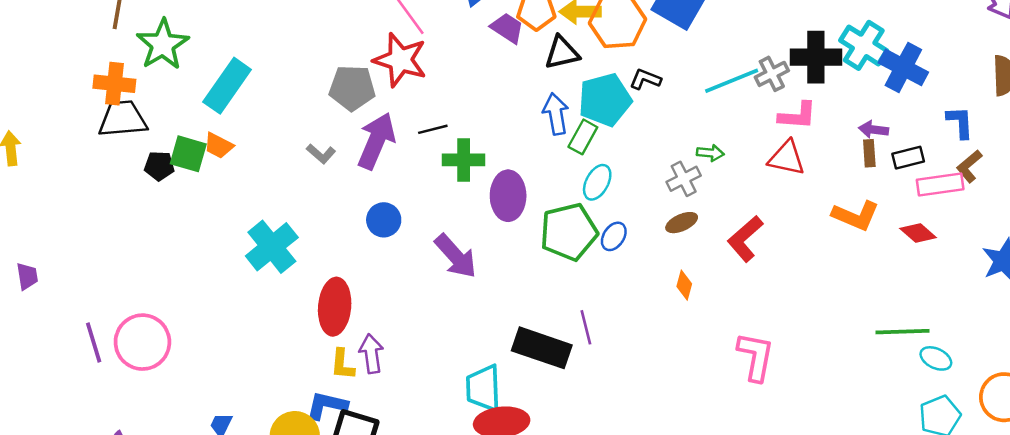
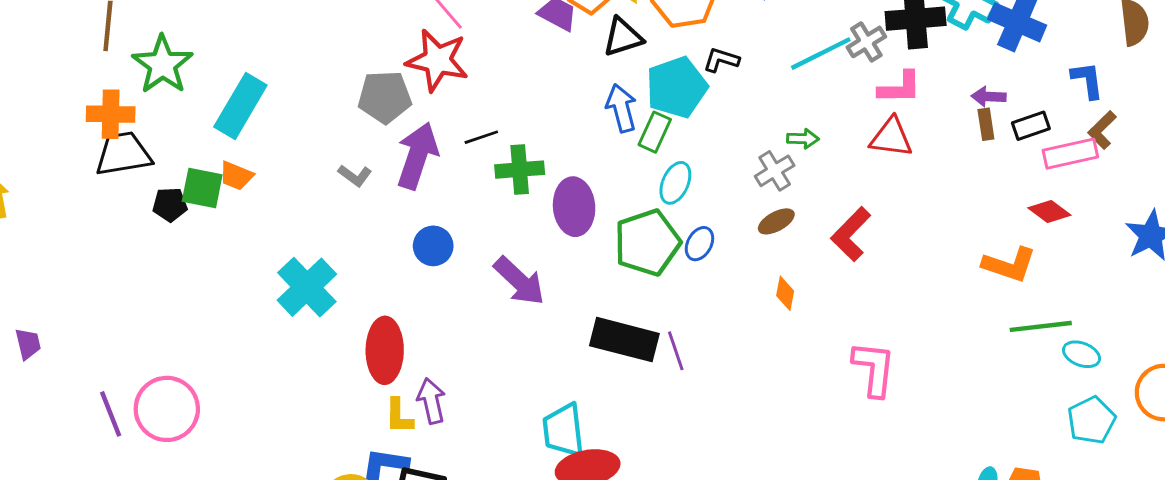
orange L-shape: (856, 216) -> (1009, 265), moved
black rectangle: (542, 348) -> (624, 340), moved

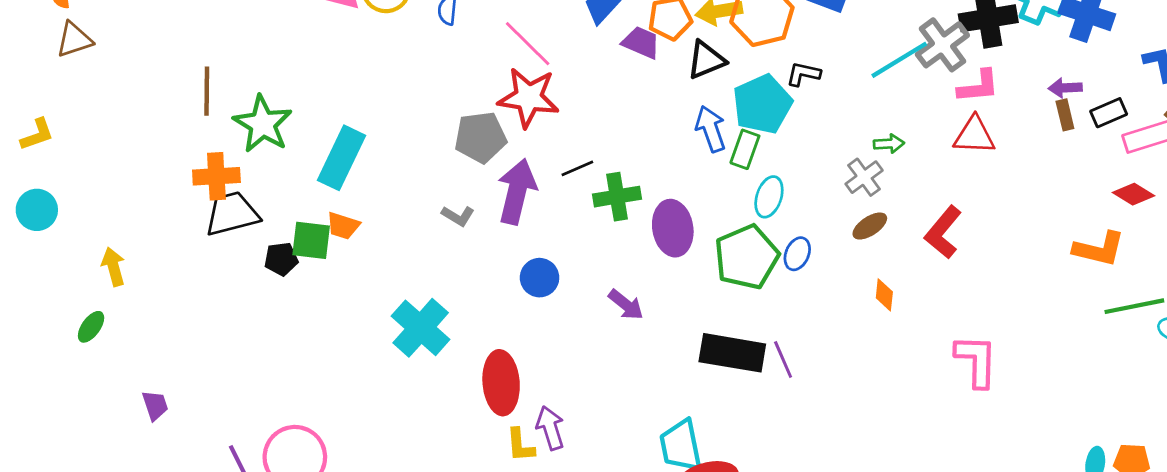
gray cross: (866, 42) -> (942, 45), size x1.4
purple arrow: (519, 281) -> (626, 305), size x0.7

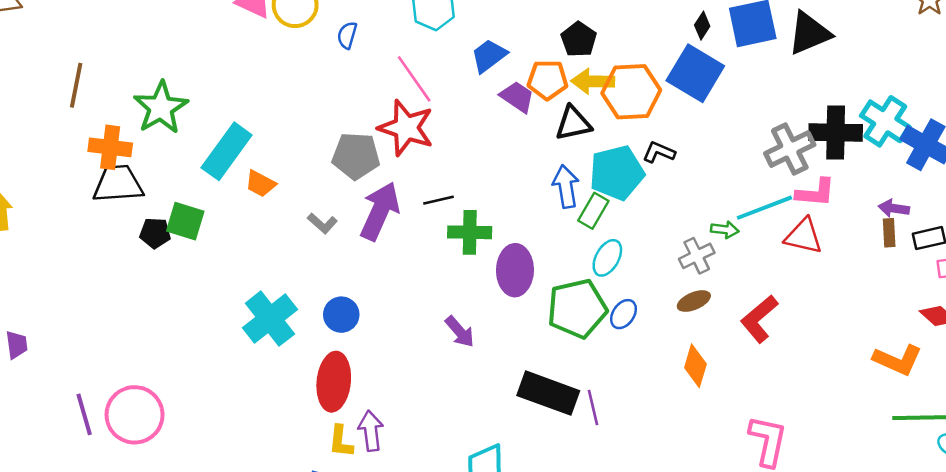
cyan line: (899, 60) -> (764, 208), moved
brown line: (207, 91) -> (76, 85), moved
orange trapezoid: (343, 226) -> (260, 184), moved
blue circle: (540, 278) -> (341, 315), moved
orange diamond: (884, 295) -> (695, 366), size x1.4

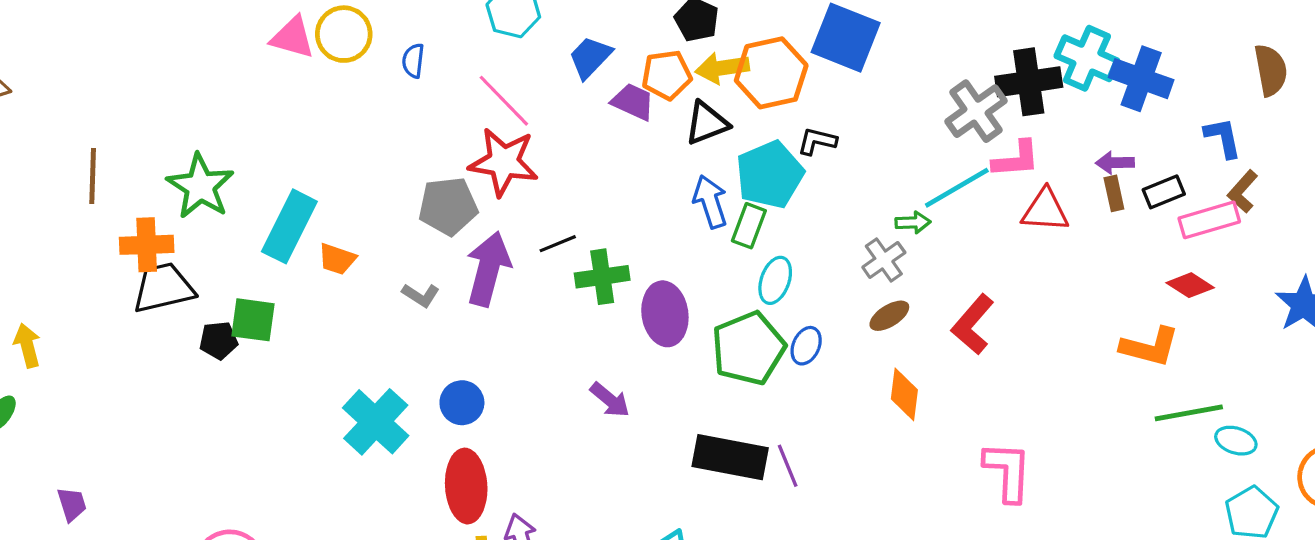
red triangle: (804, 236) -> (1045, 210), moved

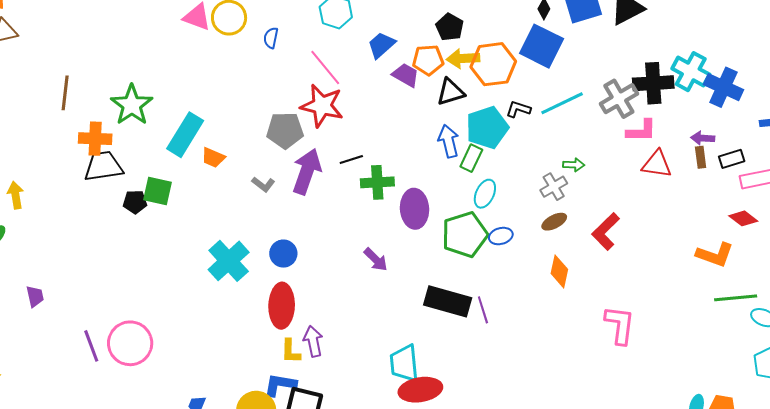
cyan line: (957, 188) -> (562, 103), moved
blue ellipse: (806, 346) -> (501, 236), turned 45

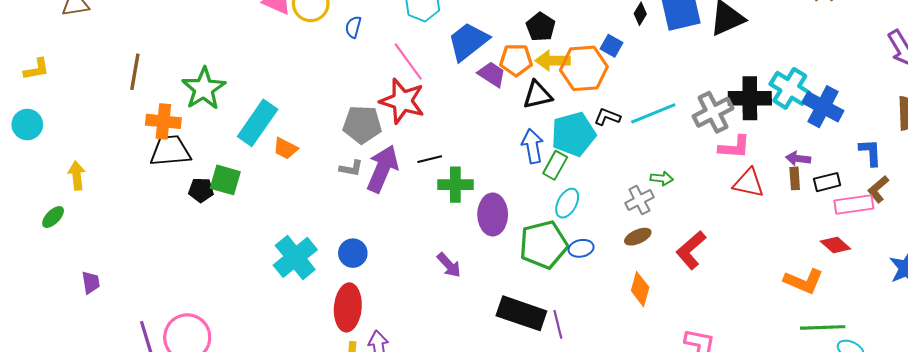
blue trapezoid: (381, 45) -> (468, 41), size x1.4
blue square: (542, 46) -> (611, 46), moved, size x0.5
gray L-shape: (263, 184) -> (351, 168), moved, turned -30

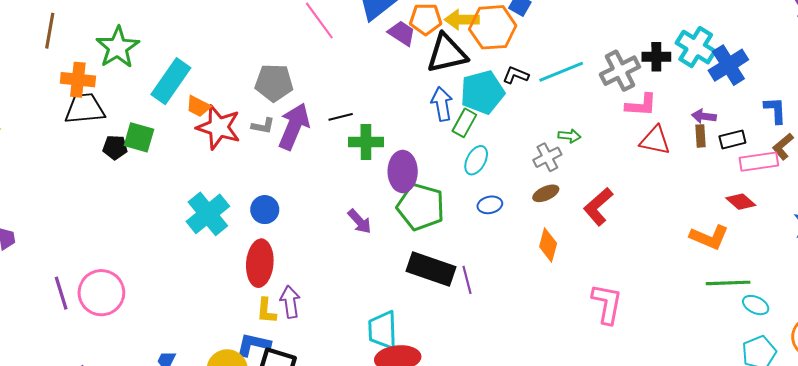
black triangle: (537, 95) -> (447, 53), size x1.4
black cross: (750, 98) -> (656, 57), size x0.7
red star: (402, 101) -> (219, 127), moved
blue cross: (823, 107) -> (728, 65), turned 30
green pentagon: (543, 245) -> (421, 207), moved, turned 30

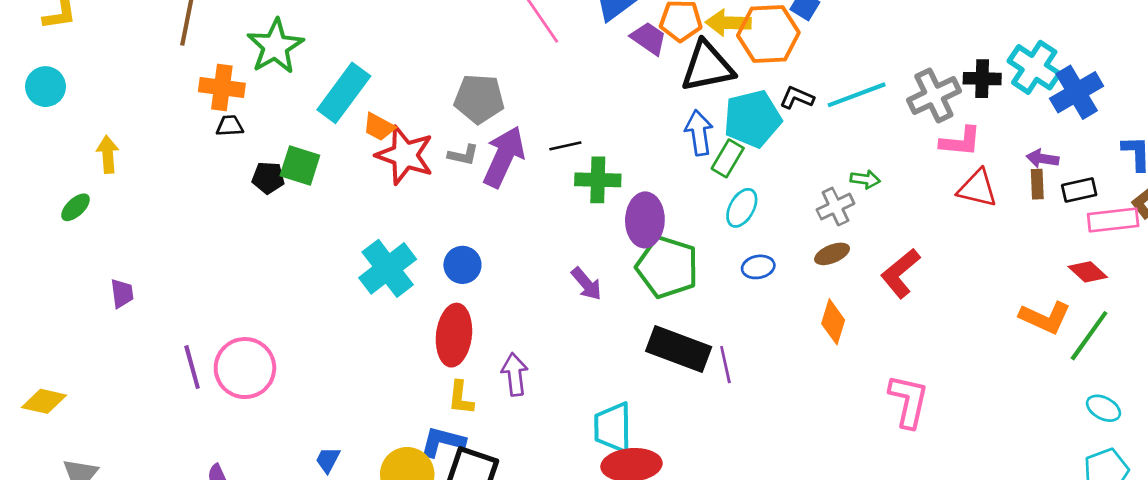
black trapezoid: (85, 109) -> (230, 126), size x0.5
green line: (728, 283) -> (1089, 336), moved, turned -54
purple arrow: (290, 302) -> (515, 374), moved

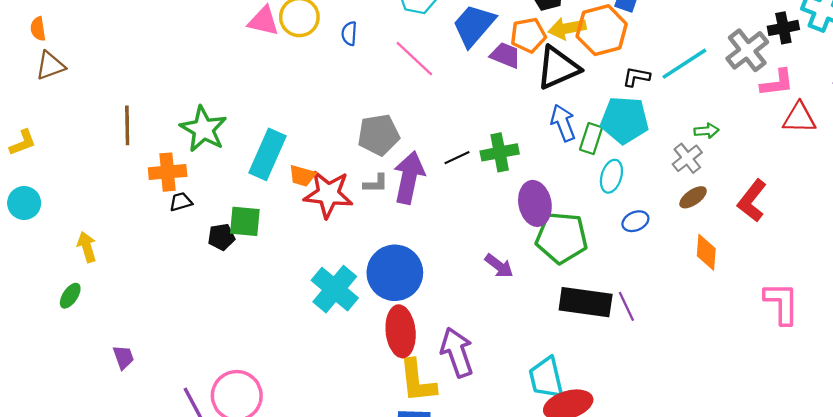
cyan pentagon: (752, 119) -> (624, 120), moved, turned 30
green cross: (598, 180) -> (500, 152), moved
blue circle: (462, 265) -> (395, 273), size x1.8
purple arrow: (515, 374) -> (457, 352), size x1.4
yellow L-shape: (461, 398) -> (417, 381), size x1.6

